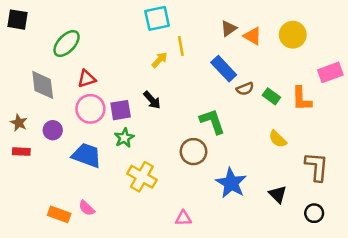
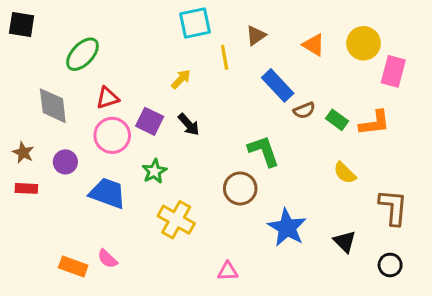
brown triangle: (229, 28) -> (256, 35), moved
yellow arrow: (160, 60) -> (181, 79), moved
pink rectangle: (330, 72) -> (393, 71), moved, turned -55
orange L-shape: (302, 99) -> (374, 123), turned -96
purple square: (121, 110) -> (150, 121), moved, turned 35

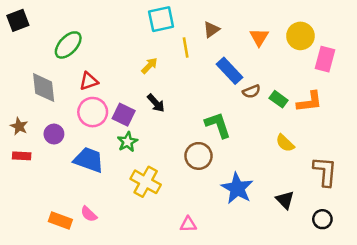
black square: (22, 25) -> (18, 20), turned -30
orange triangle: (314, 45) -> (259, 37), turned 30
purple square: (150, 121) -> (124, 115), moved

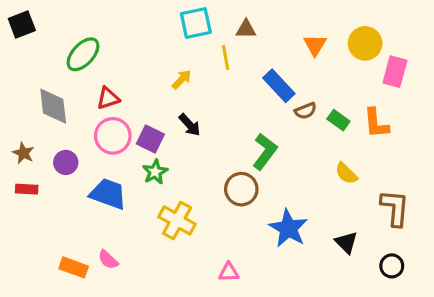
brown triangle: (211, 29) -> (246, 29), moved, turned 36
orange L-shape: (310, 102) -> (376, 123), turned 92
green L-shape: (218, 125) -> (265, 152), turned 56

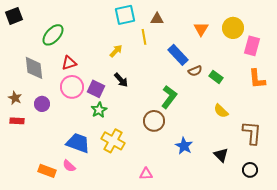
orange L-shape: (376, 123) -> (257, 79), moved
blue trapezoid: (108, 194) -> (78, 143), moved
blue star: (288, 228) -> (184, 146), size x0.7

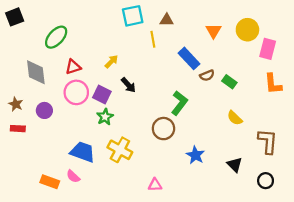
yellow arrow: (116, 51) -> (111, 62), moved

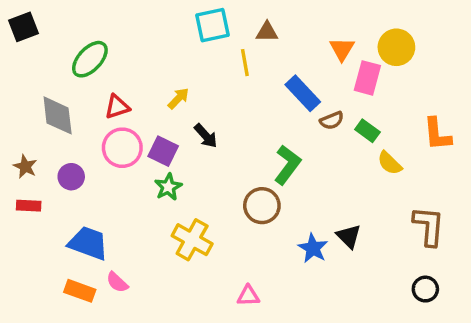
pink rectangle: (268, 49) -> (367, 78), moved
yellow semicircle: (235, 118) -> (390, 163), moved
blue trapezoid: (83, 152) -> (88, 243), moved
black triangle: (235, 165) -> (349, 236), moved

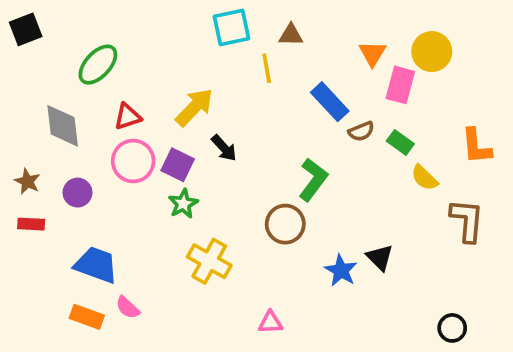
yellow arrow: (178, 98) -> (194, 107), size x1.6
brown L-shape: (429, 226) -> (467, 220), moved
black circle: (425, 289) -> (452, 328), moved

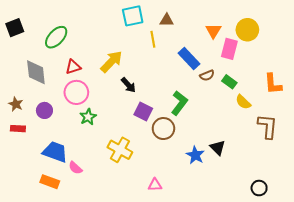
black square: (26, 29) -> (15, 28), moved
purple square: (178, 165) -> (143, 112), moved
green star: (183, 204) -> (88, 117), moved
pink semicircle: (128, 308) -> (75, 168), moved

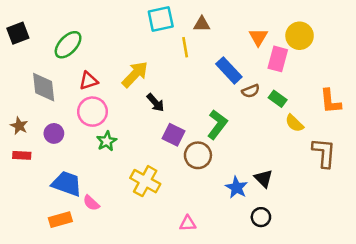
orange rectangle: (50, 182) -> (60, 220), turned -36
black circle: (259, 188) -> (261, 217), moved

